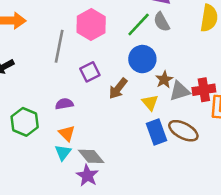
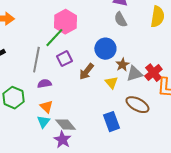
green line: (139, 24) -> (54, 38), moved
gray line: (59, 46) -> (36, 60), moved
red cross: (204, 90) -> (153, 73), turned -30
blue rectangle: (156, 132) -> (111, 122), moved

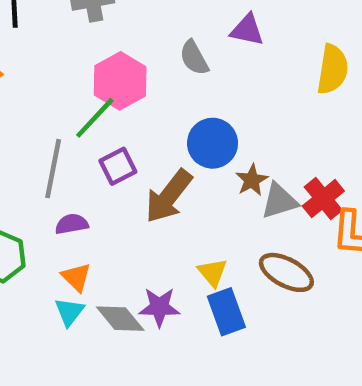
gray semicircle: (120, 20) -> (194, 58), moved
brown arrow: (86, 72) -> (169, 196), size x1.4
yellow triangle: (111, 83) -> (213, 272), moved
purple star: (62, 140) -> (159, 307), moved, turned -30

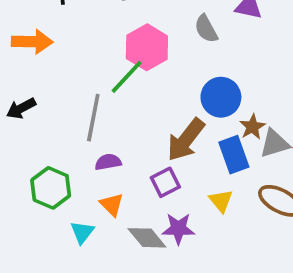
purple square: (118, 166) -> (165, 182), moved
cyan triangle: (69, 312) -> (82, 232), moved
blue rectangle: (226, 312) -> (234, 155), moved

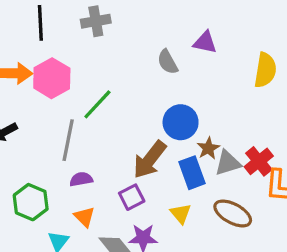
pink hexagon: (147, 47) -> (52, 78), moved

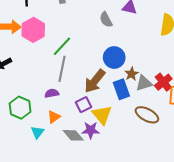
gray line: (68, 140) -> (62, 69), moved
yellow triangle: (181, 213) -> (102, 115), moved, size x1.5
orange triangle: (84, 217) -> (54, 117), turned 40

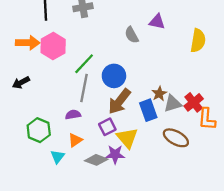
blue circle: (114, 58) -> (114, 76), moved
gray diamond: (73, 135) -> (96, 160), turned -30

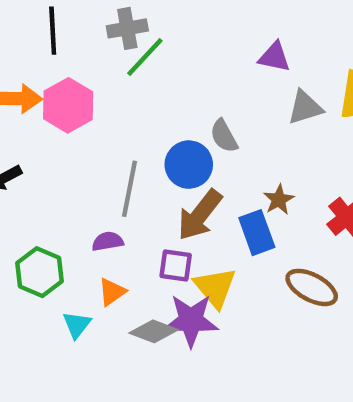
gray semicircle: (132, 35) -> (224, 136), moved
green line: (84, 64) -> (145, 57), moved
gray triangle: (173, 104) -> (305, 107), moved
purple square: (107, 127) -> (176, 266), turned 35
purple star: (115, 154) -> (191, 320), size x1.4

